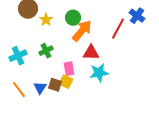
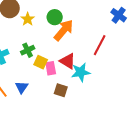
red line: (118, 29) -> (100, 45), moved
red triangle: (91, 53) -> (68, 61), moved, turned 30
yellow square: (66, 82) -> (41, 62), moved
brown square: (55, 85) -> (61, 90), moved

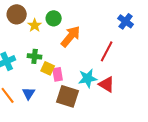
green circle: (55, 17) -> (54, 18), moved
green cross: (28, 50) -> (35, 56), turned 32
red triangle: (68, 61) -> (107, 84), moved
brown square: (61, 90) -> (68, 96), size x1.6

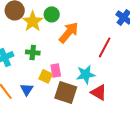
yellow star: (35, 25) -> (33, 21), size x1.5
yellow square: (48, 68) -> (46, 76), moved
red triangle: (107, 84) -> (99, 92), moved

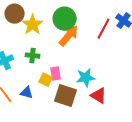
green circle: (52, 14) -> (65, 19), moved, size x1.5
red line: (105, 47) -> (104, 29), moved
blue triangle: (27, 89) -> (27, 93), turned -48

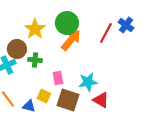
brown circle: (15, 14) -> (17, 49), moved
yellow square: (46, 80) -> (44, 96), moved
blue triangle: (27, 93) -> (29, 106), moved

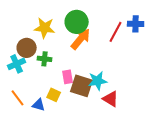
blue cross: (126, 25) -> (136, 24), turned -35
yellow star: (35, 29) -> (45, 28), turned -30
brown square: (68, 100) -> (82, 86), moved

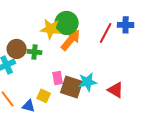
yellow star: (45, 28) -> (51, 29), moved
green cross: (45, 59) -> (35, 52), moved
red triangle: (111, 99) -> (116, 90), moved

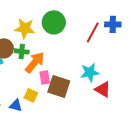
yellow star: (51, 29) -> (25, 28), moved
orange arrow: (71, 40) -> (35, 62), moved
cyan star: (88, 82) -> (90, 72), moved

